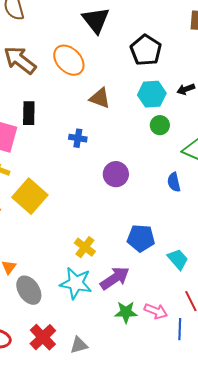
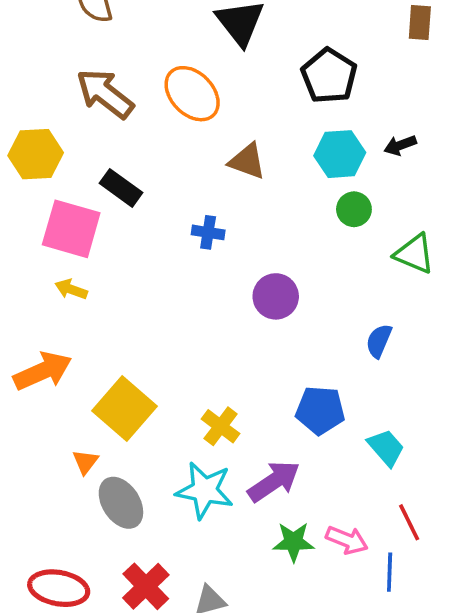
black rectangle: (29, 113) -> (121, 188), turned -55
blue semicircle: (174, 182) -> (379, 341), moved, turned 36
yellow square: (30, 196) -> (125, 408), moved

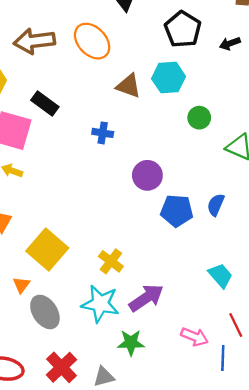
brown arrow: (105, 94) -> (34, 41), turned -45
black arrow: (400, 145) -> (230, 43), moved
cyan hexagon: (340, 154) -> (169, 78), moved
blue pentagon: (320, 410) -> (177, 211), moved
green star: (293, 542) -> (131, 343), moved

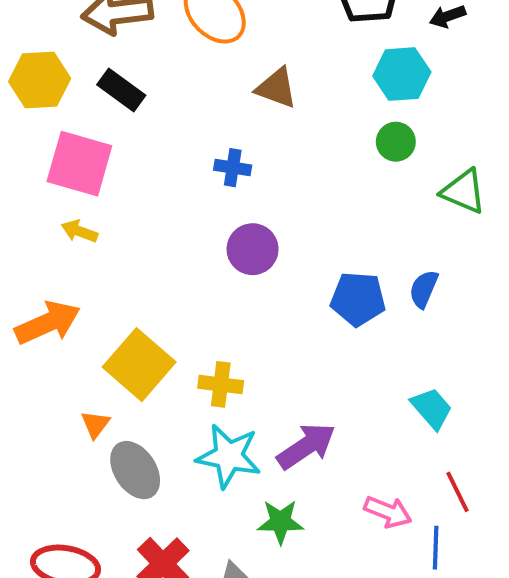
cyan hexagon: (169, 78) -> (402, 74), moved
black rectangle: (45, 104) -> (121, 90), moved
purple circle: (147, 175) -> (253, 249), moved
yellow cross: (111, 261) -> (221, 384), moved, turned -30

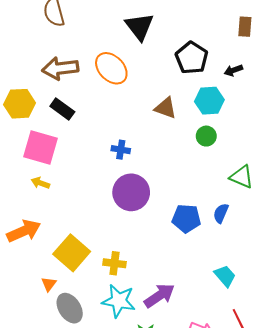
brown triangle: (276, 88) -> (166, 108), moved
green triangle: (463, 191) -> (242, 177), moved
purple circle: (253, 249) -> (131, 192), size x1.4

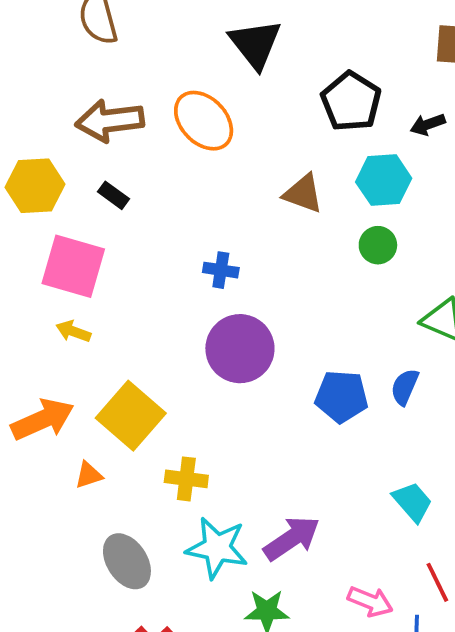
black rectangle: (62, 109) -> (114, 195), size x0.7
yellow square: (72, 253) -> (131, 416), moved
yellow cross: (114, 263) -> (186, 479), moved
orange triangle: (49, 284) -> (89, 475), moved, turned 35

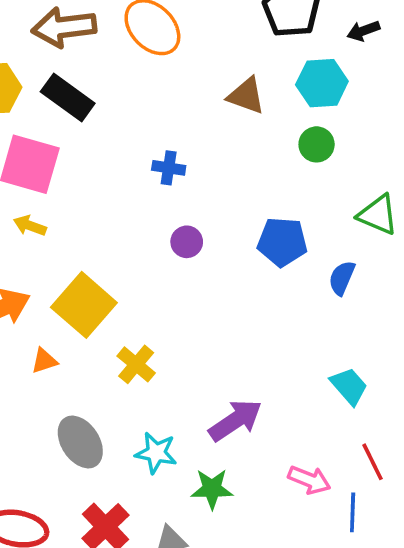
black rectangle: (114, 195) -> (68, 98), size x1.8
purple circle: (240, 349) -> (187, 242), size x0.5
blue pentagon: (342, 397) -> (282, 242), moved
yellow cross: (186, 479) -> (136, 364), turned 33
cyan star: (217, 548) -> (156, 453), moved, size x0.7

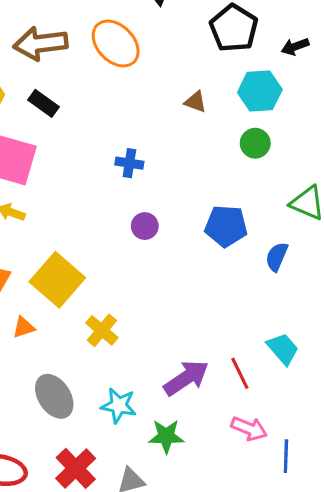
brown triangle: (246, 96) -> (195, 102), size x0.7
black rectangle: (68, 98) -> (44, 103), size x0.7
red line: (372, 462) -> (240, 373), moved

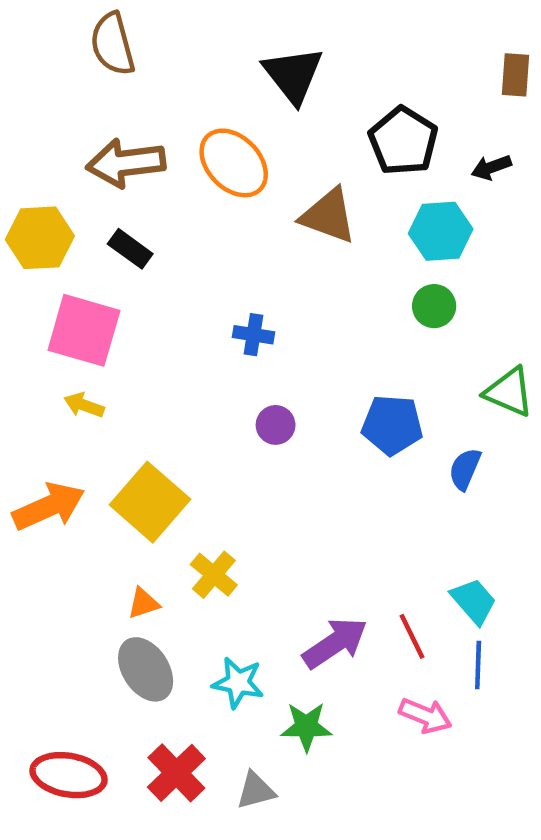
brown triangle: (195, 102) -> (328, 216), moved, size x1.8
orange triangle: (24, 327) -> (143, 603), moved
blue line: (286, 456) -> (478, 665), moved

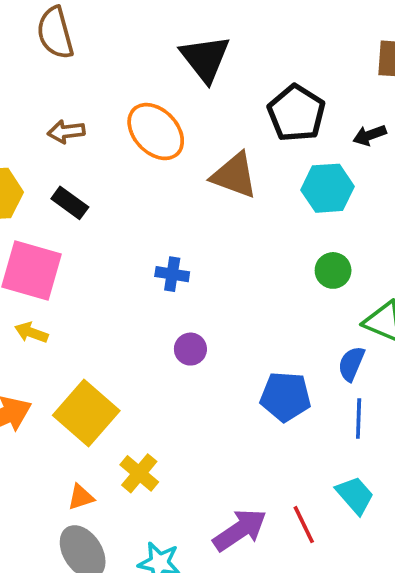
brown arrow: (126, 163) -> (66, 132), size x0.6
green circle: (434, 306) -> (333, 270), moved
blue pentagon: (392, 425) -> (285, 397), moved
blue semicircle: (465, 469) -> (351, 364), moved
blue line: (478, 665) -> (359, 419), moved

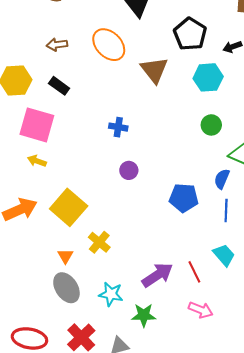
brown triangle: (234, 175) -> (154, 70), turned 32
orange triangle: (81, 497) -> (65, 256), turned -42

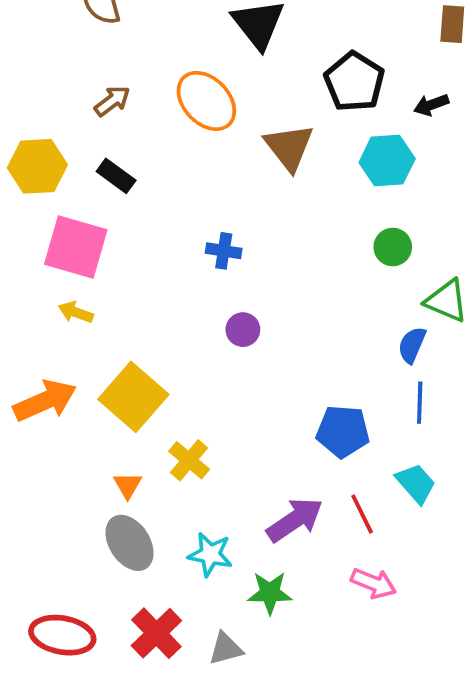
brown arrow: (57, 45) -> (112, 101), turned 150
blue pentagon: (184, 198) -> (343, 431), moved

